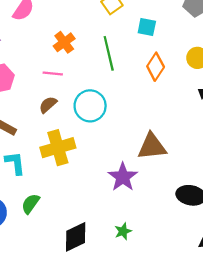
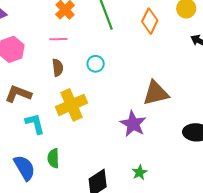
brown semicircle: (48, 105) -> (58, 68), turned 132
cyan circle: (90, 106) -> (96, 64), size x0.6
green semicircle: (30, 204) -> (53, 158), turned -30

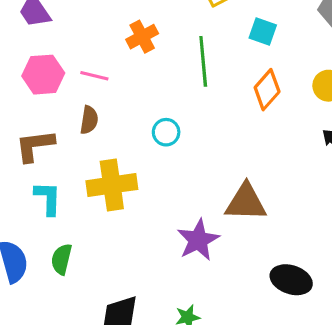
pink line: (58, 39) -> (94, 76), moved
brown semicircle: (58, 68) -> (89, 120), moved
brown L-shape: (18, 94) -> (35, 146), turned -44

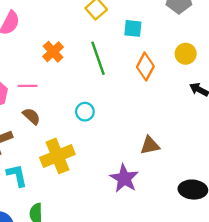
brown semicircle: (89, 120) -> (31, 116), turned -42
brown triangle: (246, 202) -> (150, 145), size x0.7

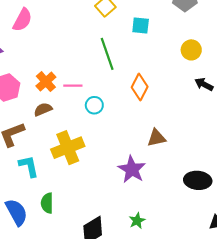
orange cross: (53, 52) -> (46, 82), moved
orange diamond: (145, 67) -> (140, 87), moved
pink line: (28, 86) -> (73, 86), moved
brown semicircle: (31, 116) -> (43, 109), turned -66

